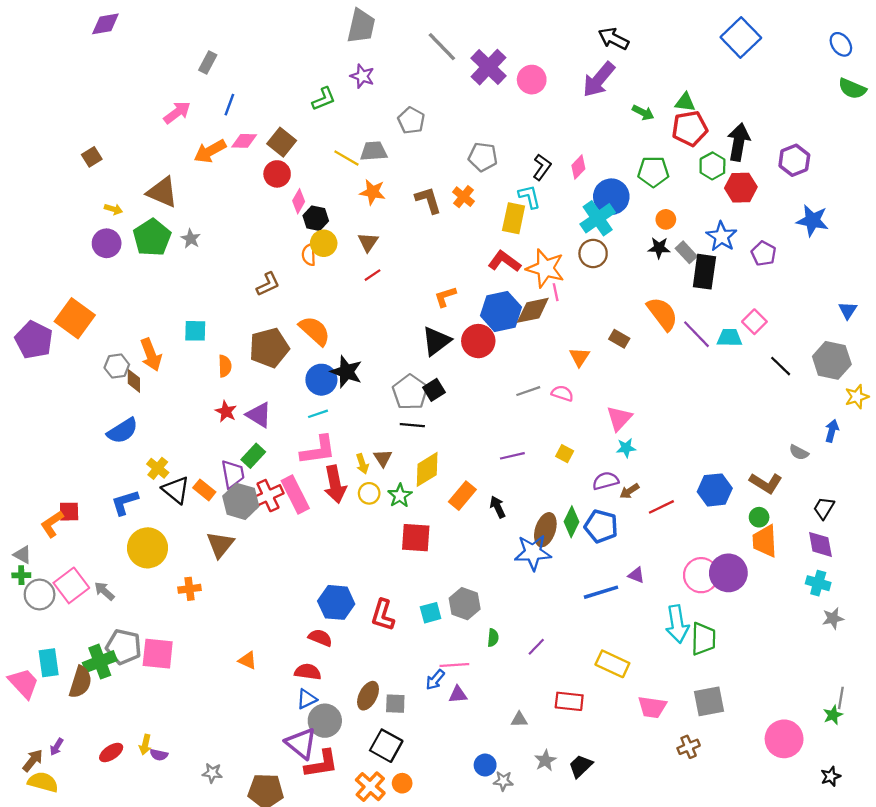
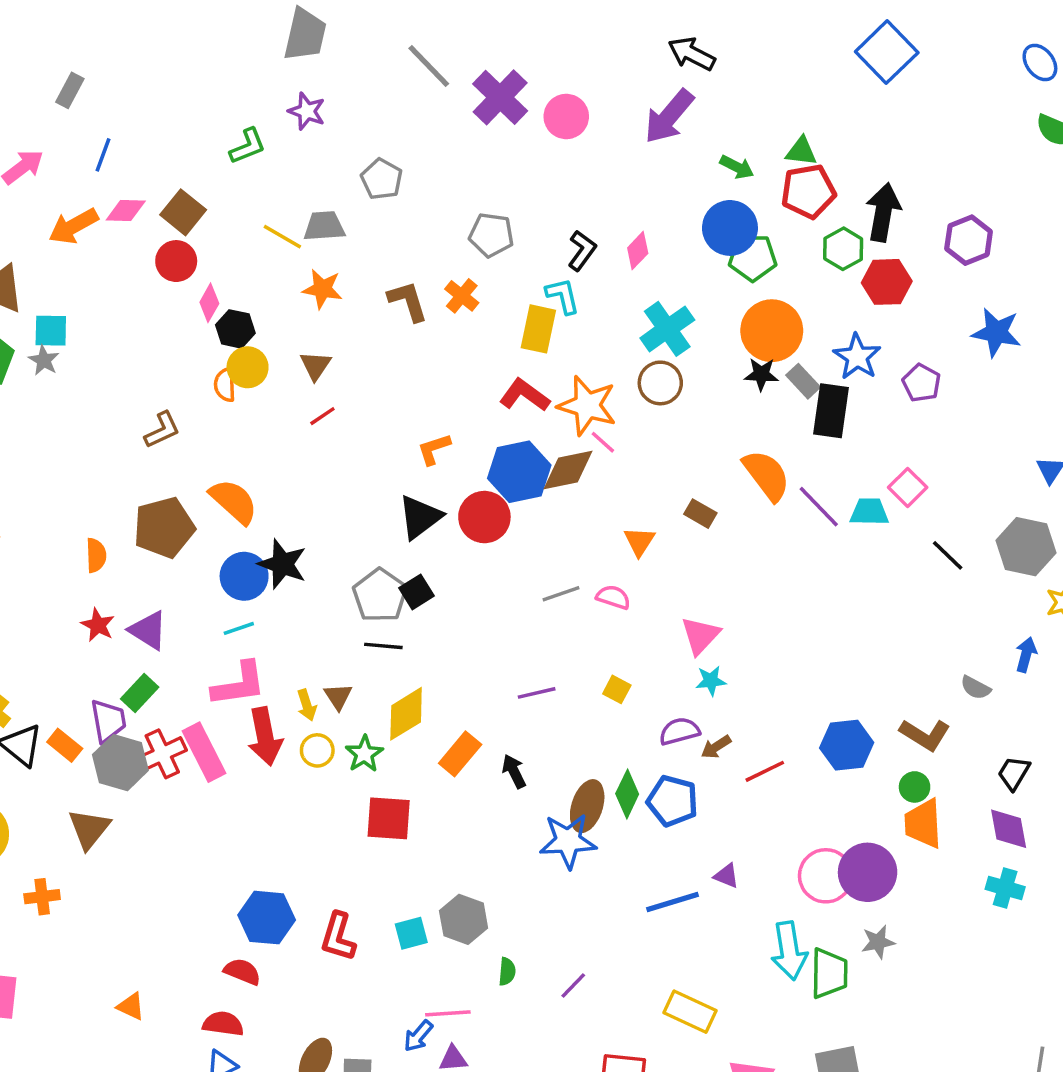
blue circle: (611, 197) -> (730, 228), moved
orange circle: (666, 219) -> (772, 331), size x2.0
pink line: (556, 292) -> (603, 442), turned -36
cyan square: (195, 331) -> (51, 331), moved
gray star: (833, 618) -> (878, 942), moved

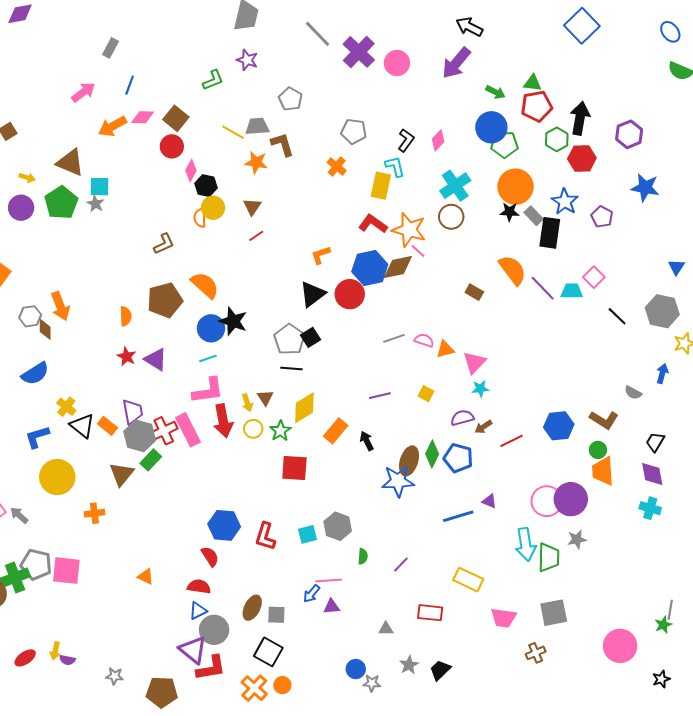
brown L-shape: (408, 301) -> (282, 144), moved
orange triangle: (639, 541) -> (445, 349), moved, turned 42
green rectangle: (140, 693) -> (151, 460), moved
red semicircle: (242, 972) -> (210, 556), turned 35

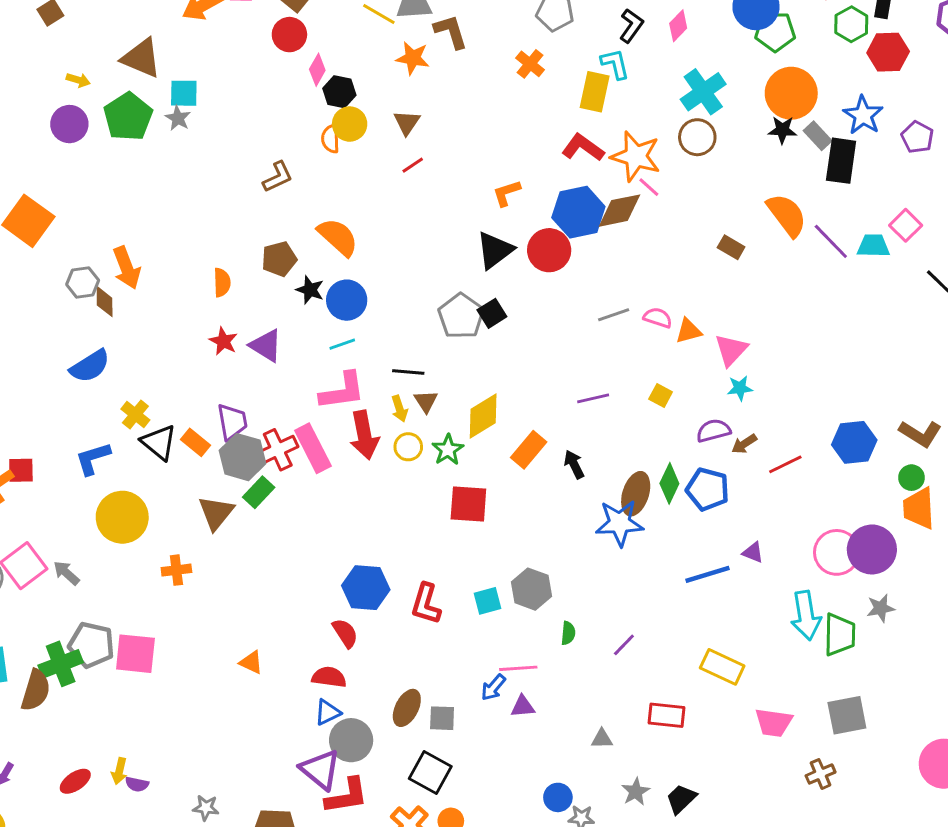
brown pentagon: (165, 300) -> (279, 259), size x0.7
black star: (233, 321) -> (310, 290), moved, size x0.7
black line: (291, 369) -> (408, 372), moved

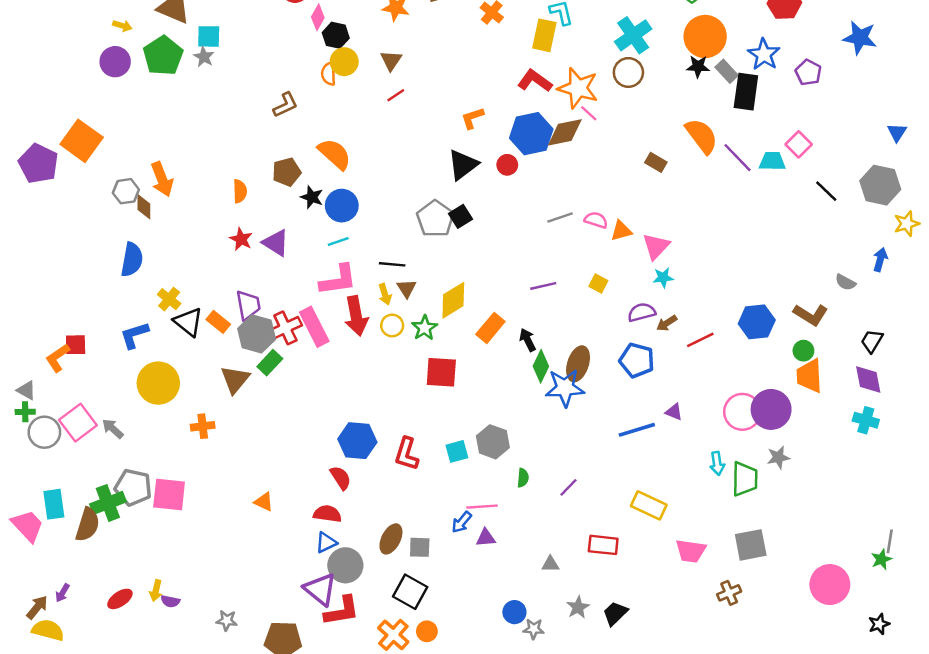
red circle: (549, 250) -> (507, 165), size x0.6
blue semicircle: (90, 366) -> (132, 260), turned -48
green diamond: (669, 483) -> (541, 366), moved
cyan arrow: (806, 616) -> (717, 463), size x0.6

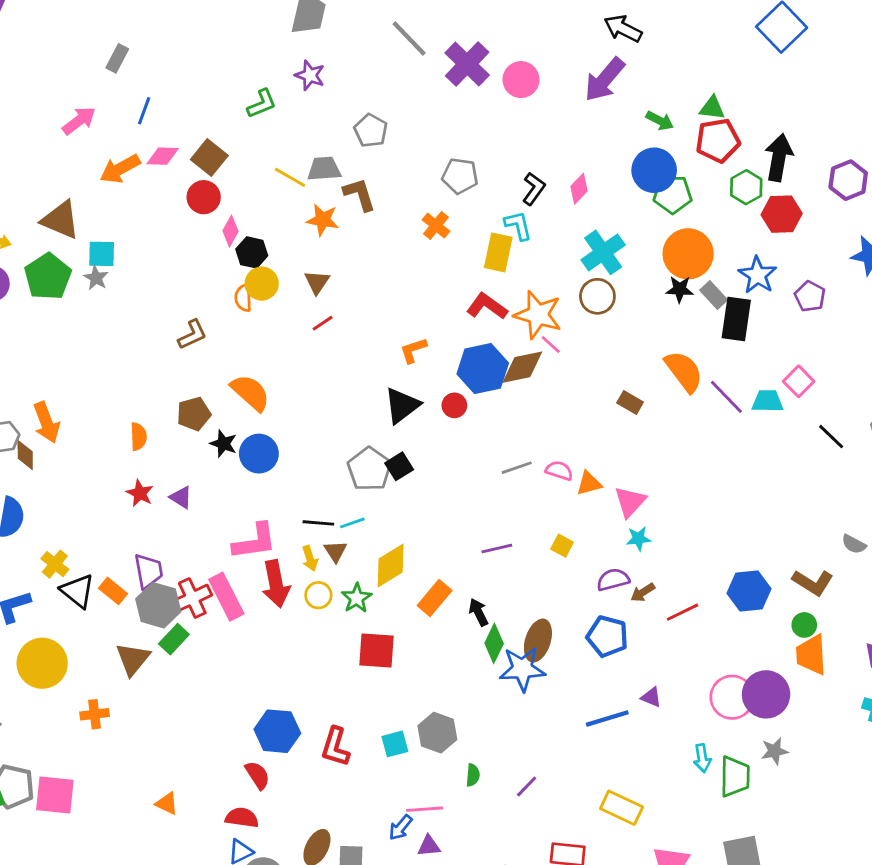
cyan line: (338, 242) -> (352, 523), moved
purple triangle: (276, 243) -> (181, 497), size x0.7

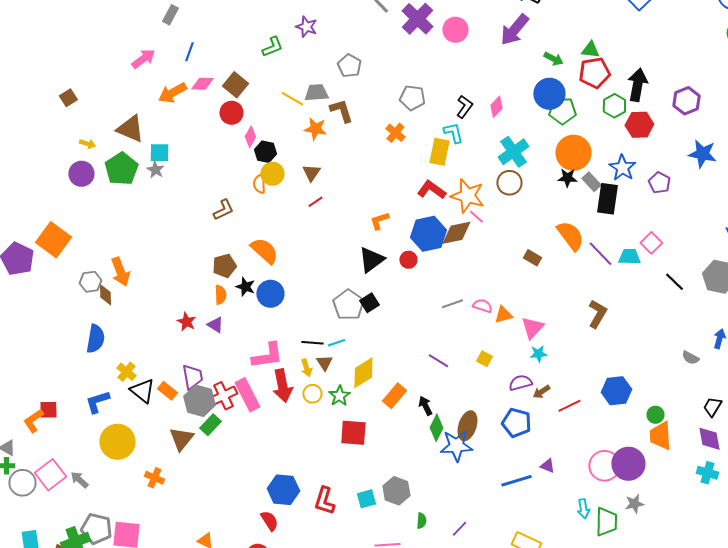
orange semicircle: (138, 437) -> (220, 295), moved
purple line: (497, 548) -> (438, 361), turned 45
brown L-shape: (813, 582) -> (597, 314), moved, turned -92
orange cross: (95, 714) -> (154, 478), turned 30

